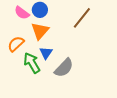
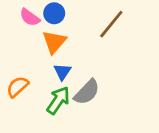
orange semicircle: (16, 44) -> (17, 87), moved
green arrow: (32, 63) -> (58, 100), moved, turned 65

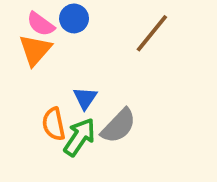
orange triangle: (54, 42) -> (35, 50), moved
orange semicircle: (17, 87) -> (54, 124), moved, turned -60

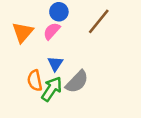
blue circle: (74, 18) -> (59, 12), moved
pink semicircle: (41, 24) -> (52, 31), moved, turned 96

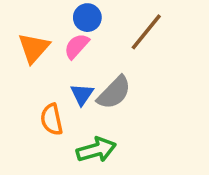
gray semicircle: (77, 82) -> (114, 93), moved
green arrow: (52, 89) -> (96, 150), moved, turned 40

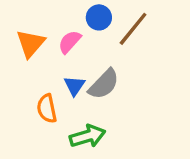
blue circle: (87, 18) -> (99, 17), moved

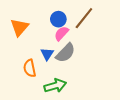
blue circle: (99, 17) -> (58, 19), moved
pink semicircle: (70, 42) -> (61, 33), moved

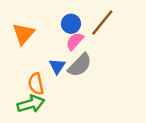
green arrow: (55, 86) -> (31, 104), moved

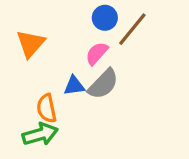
blue circle: (71, 24) -> (105, 18), moved
blue triangle: (57, 66) -> (74, 86), turned 48

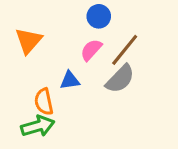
brown line: (132, 29) -> (125, 50), moved
gray semicircle: (103, 84) -> (120, 79), moved

